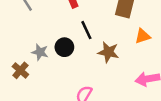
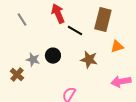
black line: (86, 30) -> (75, 31), moved, turned -35

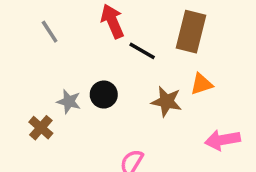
orange triangle: (117, 47) -> (201, 84), moved

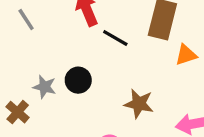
orange triangle: (201, 84) -> (186, 55), moved
brown star: (167, 102) -> (139, 104), moved

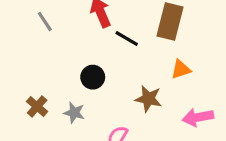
orange triangle: (186, 55) -> (181, 69), moved
gray star: (45, 87) -> (74, 113), moved

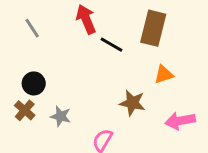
black circle: (93, 77) -> (34, 83), moved

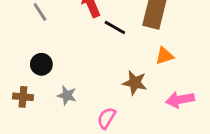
brown cross: (25, 110) -> (23, 97), moved, turned -36

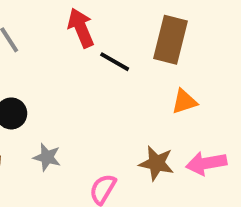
brown star: (135, 83) -> (157, 163), moved

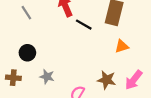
pink arrow: (206, 163) -> (134, 80), turned -42

